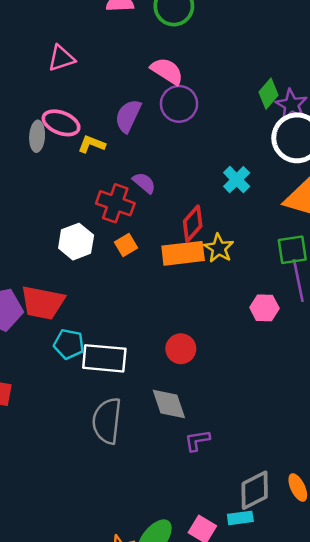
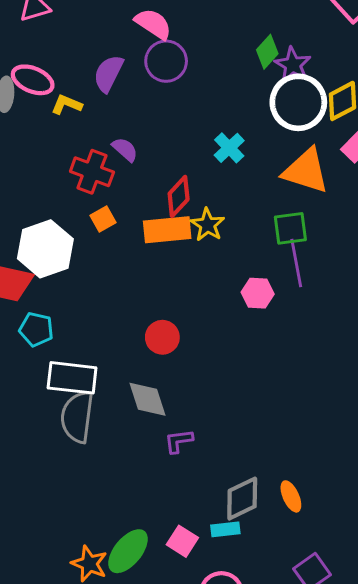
white hexagon: (76, 242) -> (45, 249), moved, size x1.4
white rectangle: (104, 358) -> (72, 378), moved

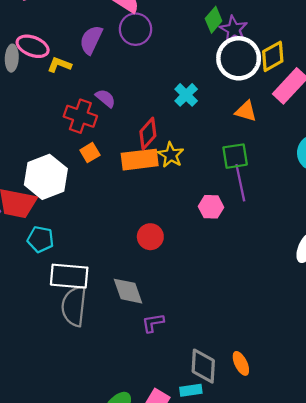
orange triangle: (306, 171) -> (246, 111), size x0.6
red circle: (162, 337) -> (150, 237), moved
gray diamond: (242, 499) -> (203, 366), turned -60

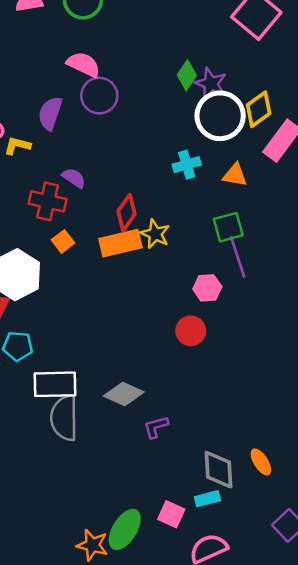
cyan cross: (186, 95) -> (187, 165), moved, turned 35
red circle: (150, 237) -> (191, 331), moved
gray diamond: (128, 291) -> (124, 394), turned -40

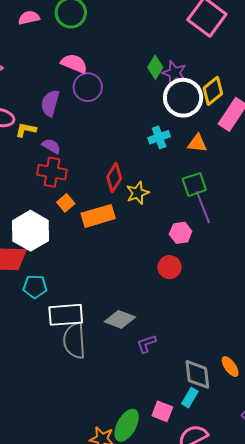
purple semicircle: (74, 178) -> (51, 146), moved
yellow star: (155, 234) -> (138, 193), turned 30
orange rectangle: (120, 243) -> (98, 216), moved
cyan rectangle: (207, 499) -> (190, 398), turned -42

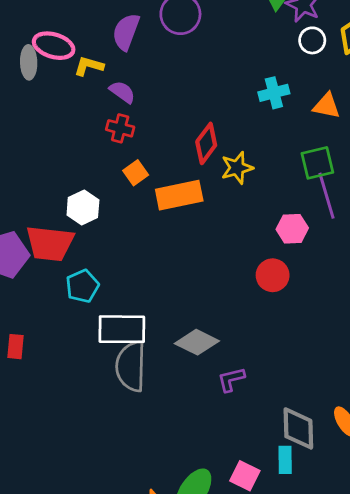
white circle: (183, 98) -> (312, 40), size x0.5
red cross: (52, 172) -> (120, 128), size x0.7
white hexagon: (30, 231) -> (83, 207), size x0.6
cyan pentagon: (35, 287) -> (82, 286), turned -30
cyan rectangle: (190, 398) -> (285, 460), turned -36

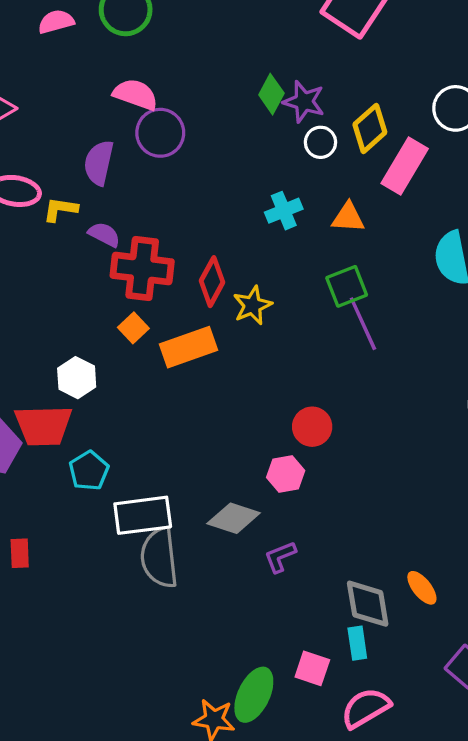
red cross: (120, 128) -> (142, 269), moved, size x1.8
pink hexagon: (292, 229) -> (286, 474), moved

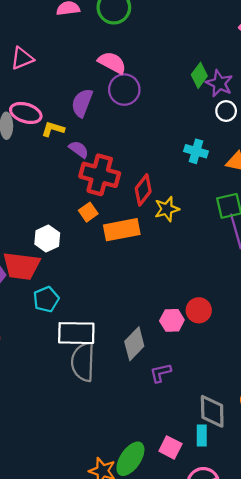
cyan cross: (284, 211) -> (196, 151), turned 30
red circle: (312, 427) -> (199, 310), moved
gray diamond: (234, 518) -> (134, 344), turned -72

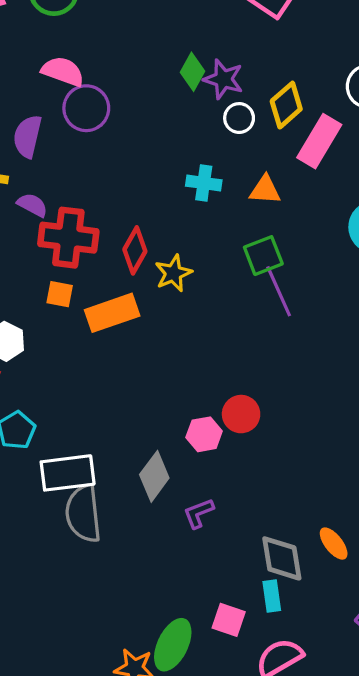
orange square: (88, 212) -> (60, 294), turned -36

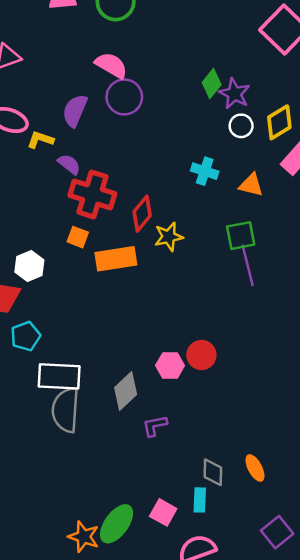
gray diamond: (282, 558) -> (213, 472), size x0.7

